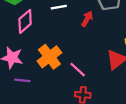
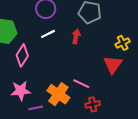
orange cross: (49, 57) -> (58, 94), moved

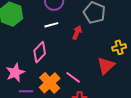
pink diamond: (22, 55) -> (40, 52), moved
pink star: (21, 91) -> (15, 73), turned -30

